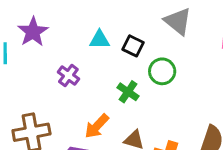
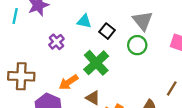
green circle: (162, 71) -> (137, 45), moved
green cross: (128, 92) -> (96, 63), size x1.6

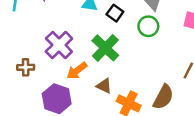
purple cross: (56, 42) -> (59, 45), moved, size x1.6
brown cross: (21, 76) -> (26, 67), size x0.6

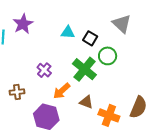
green circle: (148, 26) -> (108, 56), moved
purple cross: (59, 45) -> (44, 70), size x0.6

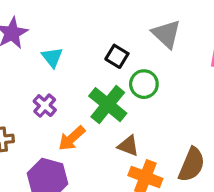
cyan triangle: (68, 32) -> (52, 57), moved, turned 48
brown triangle: (86, 102) -> (128, 146), moved

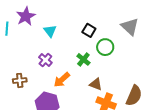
gray triangle: (166, 34) -> (130, 27), moved
green cross: (108, 105) -> (83, 59), size x0.6

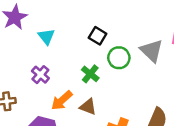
gray triangle: (130, 27) -> (152, 51), moved
brown triangle: (96, 84) -> (88, 107), moved

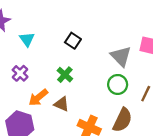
green circle: (119, 58) -> (118, 84), moved

